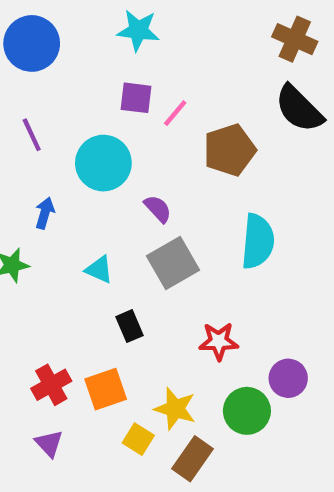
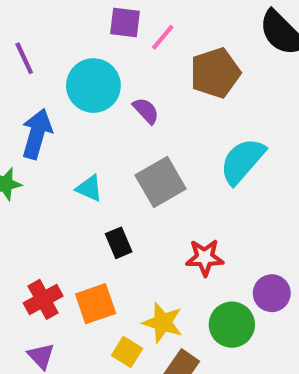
purple semicircle: (158, 209) -> (146, 111), moved
blue arrow: (45, 213) -> (37, 134), size x1.6
cyan semicircle: (258, 241) -> (242, 161), turned -144

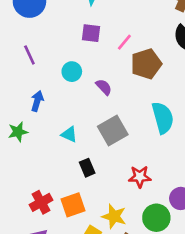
pink line: (163, 37) -> (124, 42), moved
cyan circle: (93, 86) -> (72, 72), size x0.6
blue arrow: (37, 134) -> (37, 101), size x0.7
cyan semicircle: (242, 161) -> (163, 118), turned 124

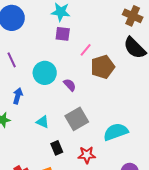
purple square: (91, 33) -> (63, 34), moved
cyan circle: (72, 72) -> (45, 73), size x1.5
cyan semicircle: (163, 118) -> (116, 132), moved, turned -95
red star: (140, 177) -> (87, 155), moved

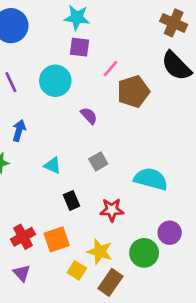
cyan circle: (45, 73) -> (55, 81), moved
gray square: (77, 119) -> (98, 161), size x0.6
cyan semicircle: (116, 132) -> (151, 179), turned 35

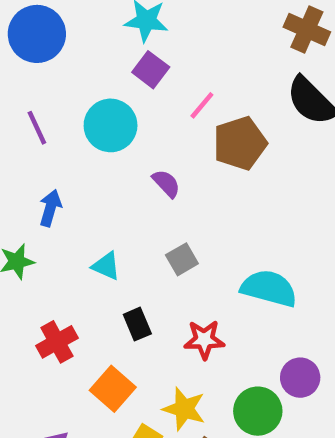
purple square: (79, 47) -> (151, 70), turned 30
red cross: (23, 237) -> (57, 342), moved
orange square: (57, 239) -> (113, 389), turned -30

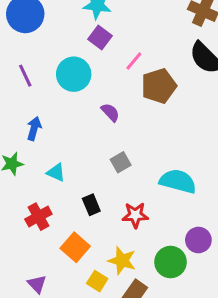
cyan triangle: (106, 266) -> (56, 172), moved

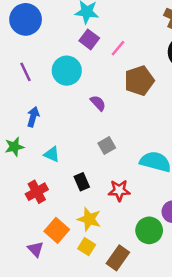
pink line: (134, 61) -> (118, 48), moved
orange square: (75, 247) -> (57, 230), moved
yellow star: (122, 261) -> (89, 219), moved

